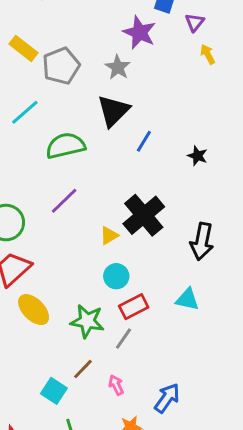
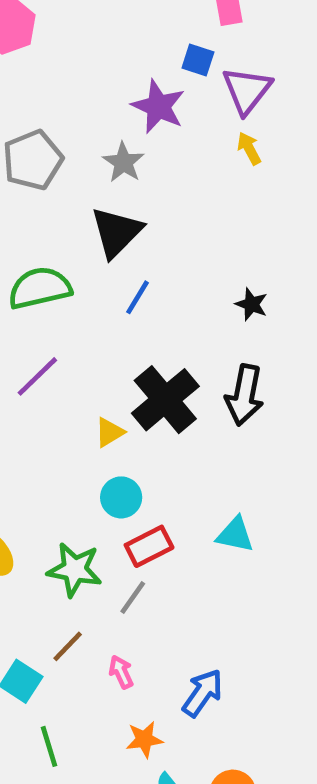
purple triangle: (195, 22) -> (247, 90), size x1.6
yellow arrow: (208, 54) -> (249, 148), moved
blue line: (144, 141) -> (137, 297), moved
black arrow: (202, 241) -> (244, 395), moved

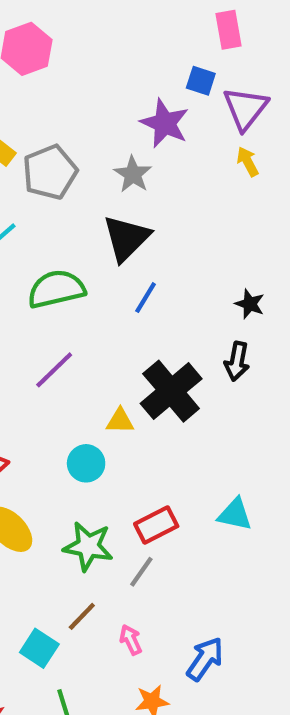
black arrow: (244, 395) -> (237, 361), moved, size x0.7
yellow triangle: (109, 432) -> (120, 421), turned 32
cyan circle: (121, 497) -> (86, 463), moved

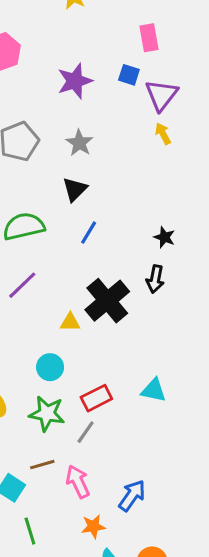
purple star: (165, 123) -> (75, 81), moved, turned 30
black triangle: (126, 238) -> (75, 189), size x0.7
cyan circle: (86, 463) -> (50, 367), moved
brown line: (82, 616) -> (42, 465), turned 30
pink arrow: (131, 640) -> (78, 482), size x1.5

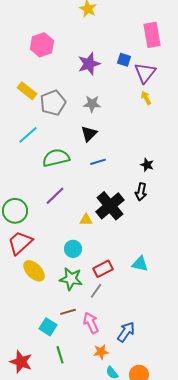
pink rectangle: (149, 38) -> (152, 35), moved, size x1.4
gray star: (79, 143) -> (92, 104), turned -30
blue line: (89, 233) -> (98, 162), turned 42

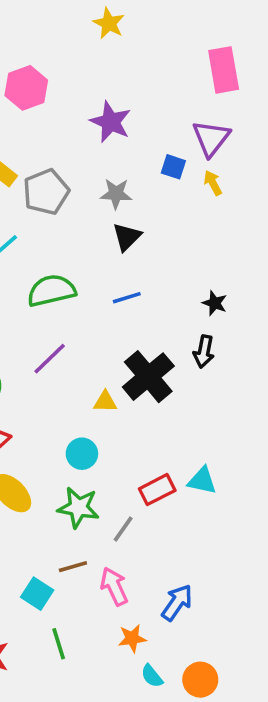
blue square: (124, 60) -> (173, 167), moved
purple star: (89, 64) -> (111, 122), turned -30
black triangle: (89, 134) -> (127, 237), moved
red rectangle: (103, 269) -> (157, 490), moved

